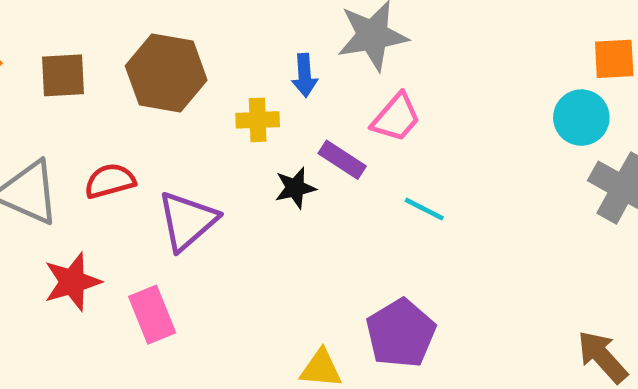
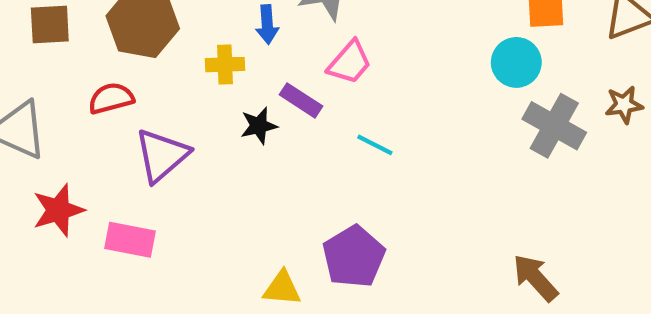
red semicircle: (110, 181) -> (111, 98), moved
pink rectangle: (152, 315) -> (130, 240), turned -57

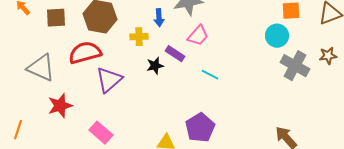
red semicircle: (111, 98) -> (85, 53), size x1.5
pink rectangle: (130, 240) -> (101, 133), moved, turned 30

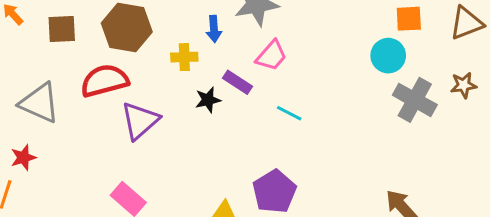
red star: (60, 106) -> (23, 158), moved, size x0.7

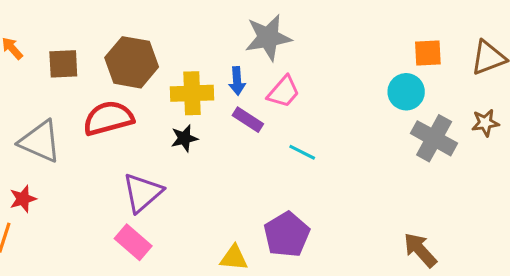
blue arrow: (214, 29) -> (237, 81), moved
yellow cross: (184, 57) -> (192, 93), size x1.5
black star: (208, 100) -> (184, 138), moved
purple triangle: (140, 121) -> (142, 193), moved

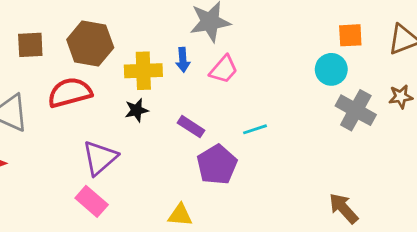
purple rectangle: (248, 120) -> (191, 127), moved
cyan line: (302, 152) -> (255, 129), moved, turned -45
purple pentagon: (287, 234) -> (217, 165), moved

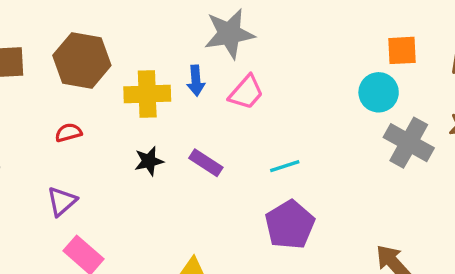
red semicircle: (70, 93) -> (68, 133), moved, size x0.5
black star: (137, 110) -> (149, 161), moved
purple triangle: (100, 158) -> (62, 201), moved, size x0.7
purple pentagon: (217, 165) -> (290, 225), moved

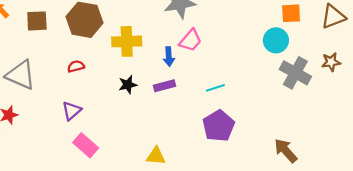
blue arrow: (196, 81) -> (169, 57), moved
purple rectangle: (206, 163) -> (165, 86), turned -48

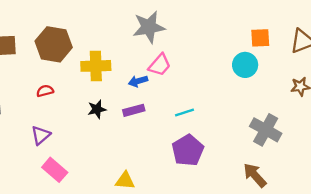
blue arrow: (169, 57) -> (138, 81), turned 78
gray cross: (295, 73) -> (266, 130), moved

